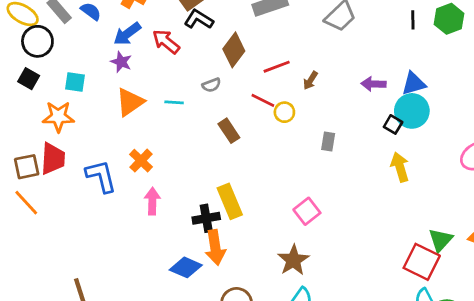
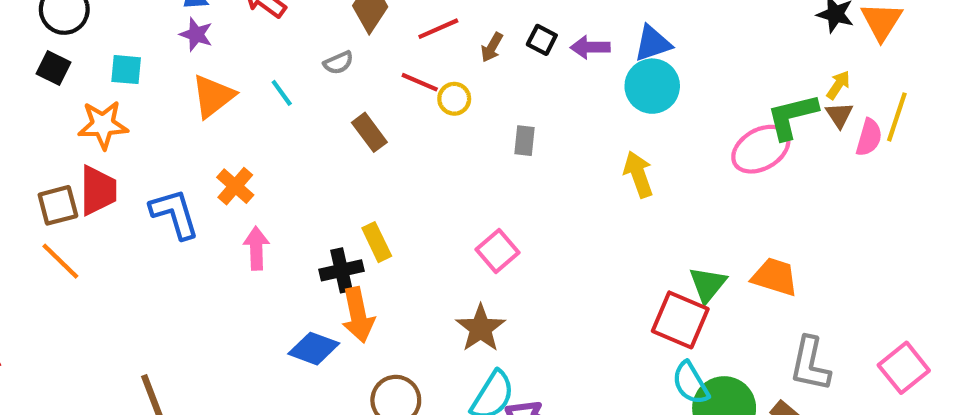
cyan line: (174, 102) -> (282, 93), turned 54
black square: (393, 124) -> (542, 40), moved
yellow rectangle: (230, 201) -> (377, 242), size x0.7

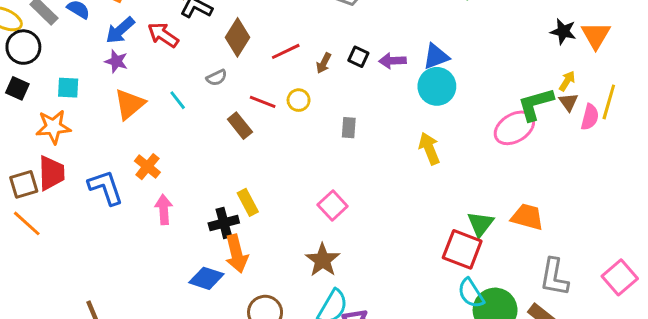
red line: (420, 82) -> (263, 102), moved

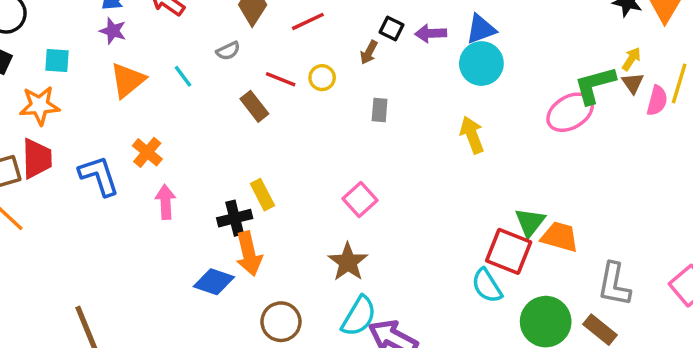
brown arrow: (324, 63) -> (369, 52), moved
orange trapezoid: (527, 217) -> (560, 237), moved
cyan semicircle: (471, 293) -> (487, 286), moved

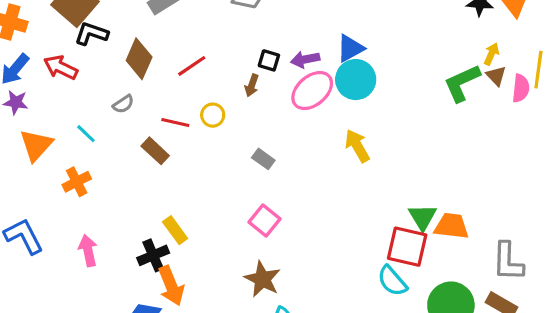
gray rectangle: (380, 110) -> (263, 159), moved, turned -50
pink ellipse: (570, 112) -> (312, 91), moved
orange cross: (147, 152) -> (77, 182), moved, turned 32

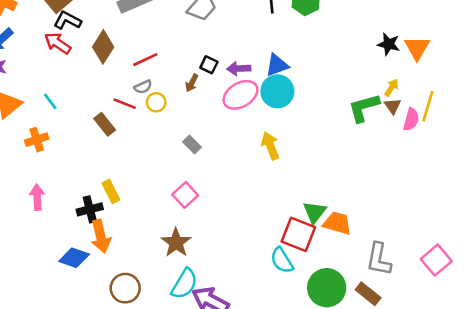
red arrow: (61, 67) -> (58, 43), moved
gray semicircle: (123, 104) -> (143, 87), moved

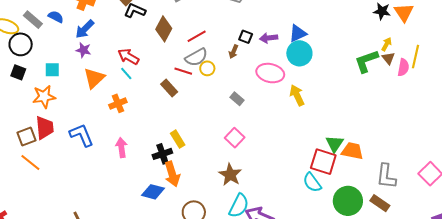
red arrow: (58, 43) -> (128, 57), moved
gray semicircle: (143, 87) -> (196, 57), size x1.6
pink ellipse: (240, 95) -> (270, 73), moved, turned 48

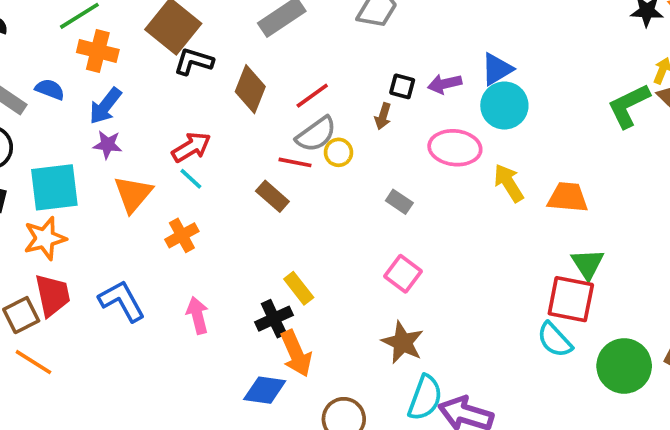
red arrow: (128, 57) -> (191, 147), turned 125
cyan square: (52, 70) -> (54, 187), size x1.8
orange trapezoid: (352, 151) -> (568, 197), moved

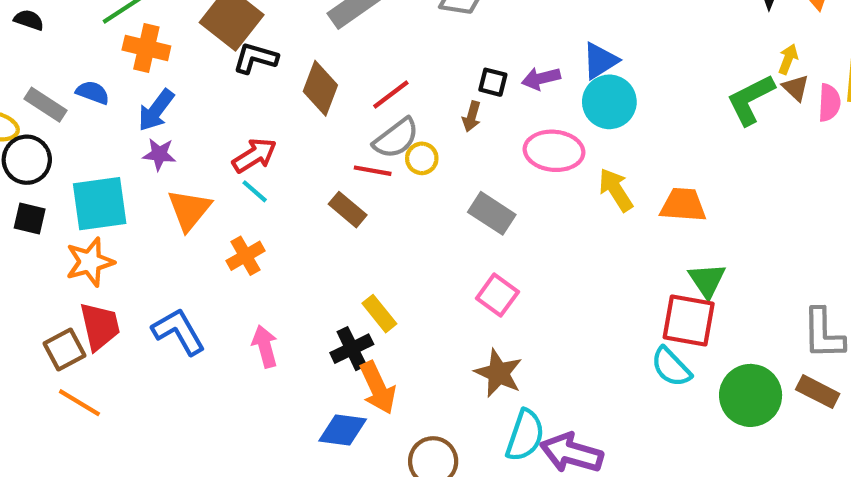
gray rectangle: (399, 202) -> (492, 213), size x1.5

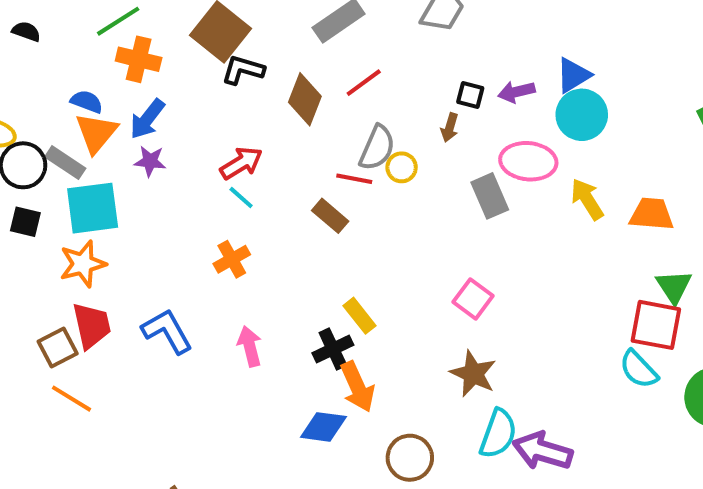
red line: (391, 94) -> (364, 83), moved
gray rectangle: (45, 105) -> (65, 163), moved
gray semicircle: (396, 138) -> (377, 148), turned -30
orange triangle: (189, 210) -> (96, 133), moved
gray rectangle: (492, 213) -> (490, 196), moved, turned 33

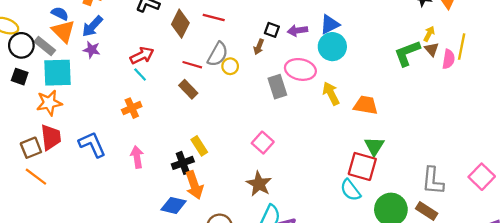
red line: (364, 83) -> (214, 17), turned 45
orange triangle: (96, 133) -> (63, 31), turned -30
red line: (354, 179) -> (192, 65), moved

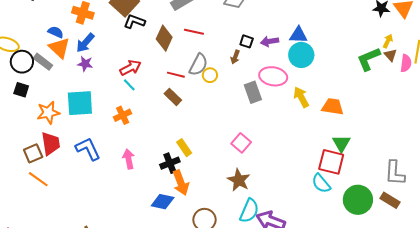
blue triangle: (330, 24) -> (298, 35), turned 30
cyan square: (58, 73) -> (80, 103), moved

